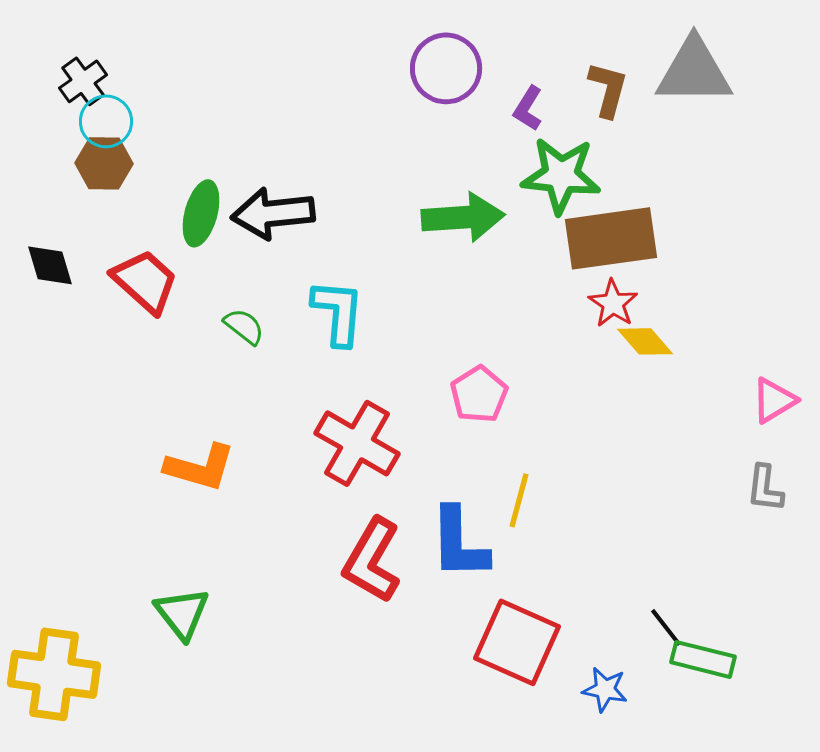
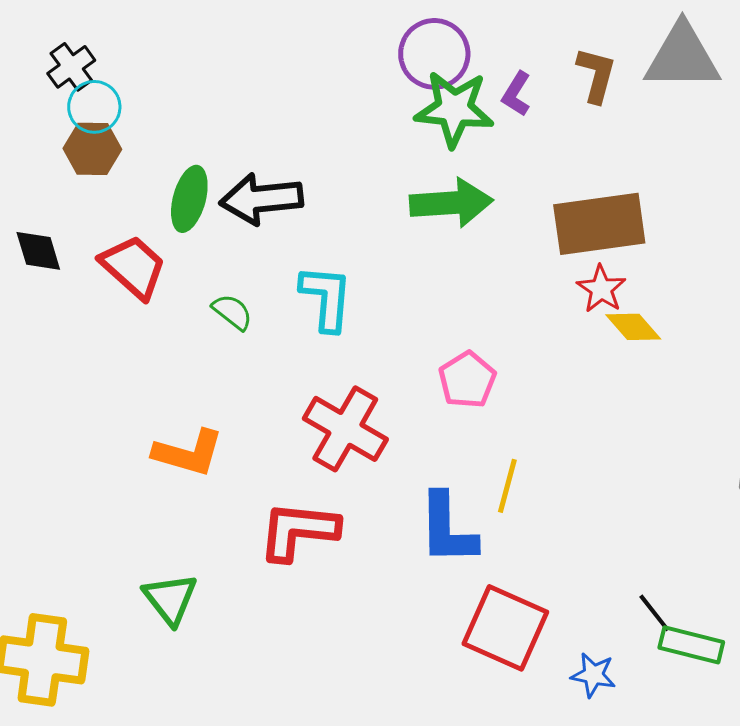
green star: (561, 175) -> (454, 109), moved
red L-shape: (372, 560) -> (298, 531), moved, turned 66

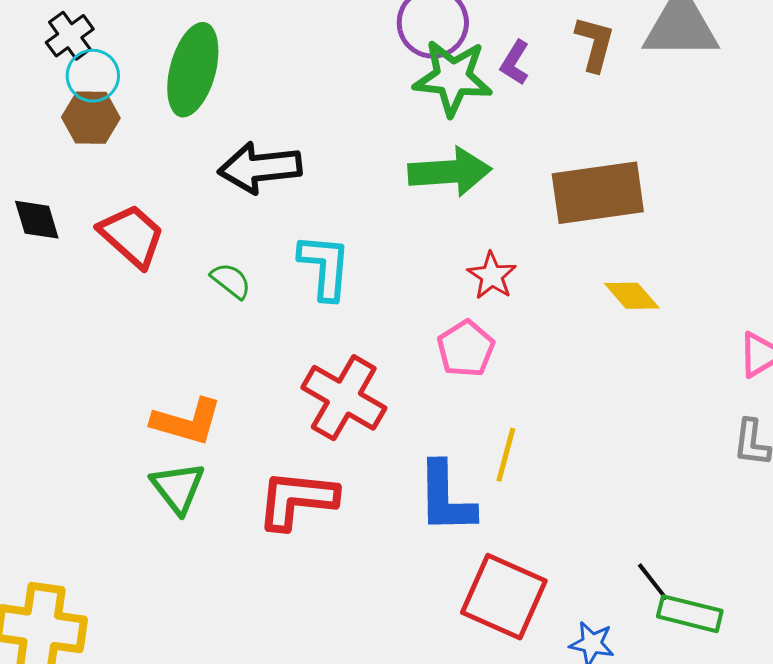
green ellipse: (189, 199) -> (193, 70), moved, size x1.4
red star: (601, 289) -> (492, 276), moved
green triangle: (170, 599) -> (178, 488), moved

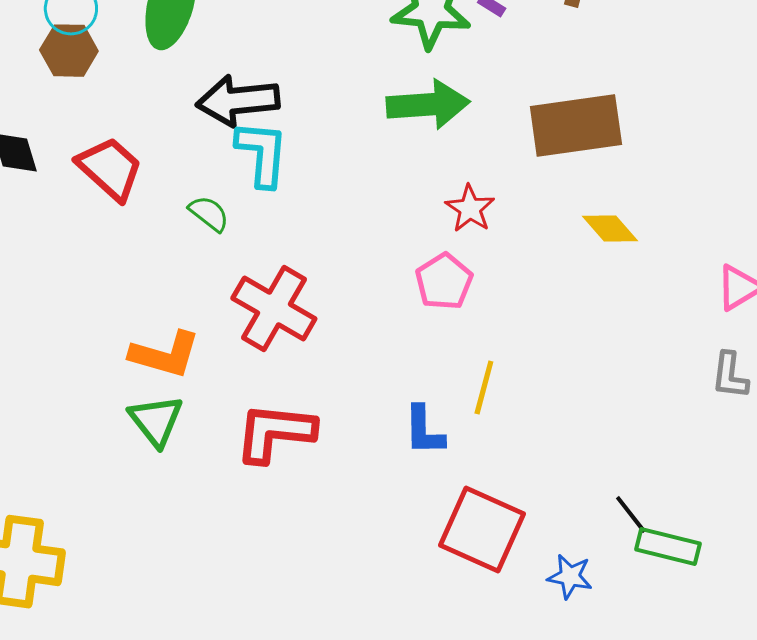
cyan L-shape: (325, 267) -> (262, 154), moved
red cross: (344, 398) -> (274, 309), moved
blue L-shape: (446, 498) -> (424, 431), size x0.7

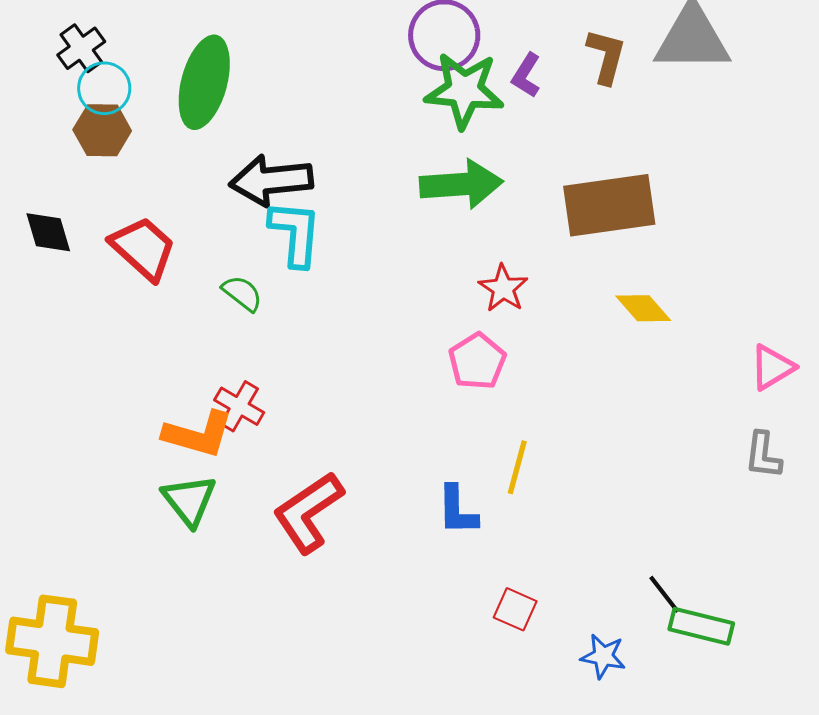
red cross: (274, 309) -> (239, 406), moved, size x0.6
red L-shape: (275, 433) -> (308, 512), turned -40
red square: (482, 530) -> (515, 609), size x0.5

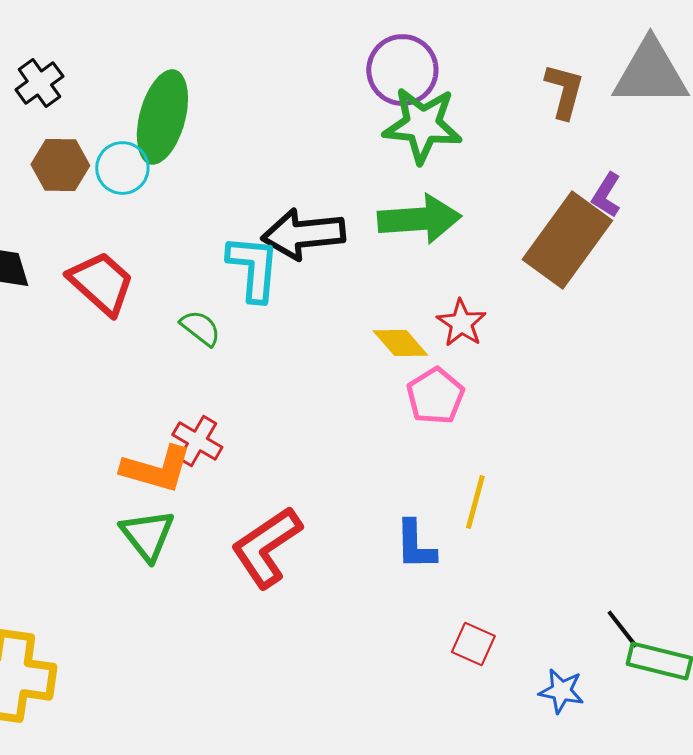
purple L-shape: (526, 75) -> (606, 195), moved
cyan circle: (104, 88) -> (122, 168), moved
black arrow: (271, 180) -> (303, 234), moved
brown rectangle: (609, 205) -> (567, 240), turned -46
yellow diamond: (643, 308) -> (400, 343), moved

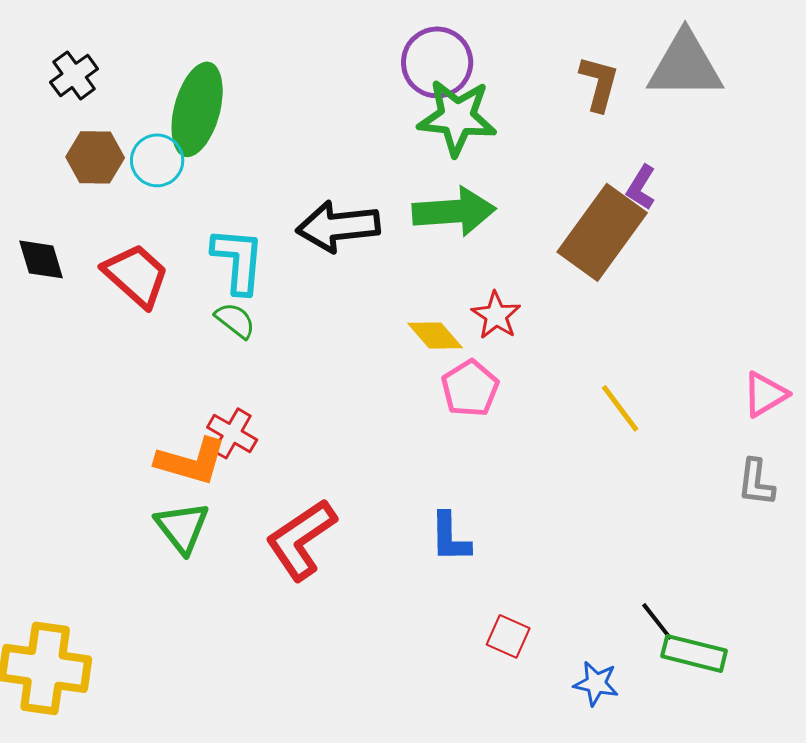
cyan L-shape: (253, 268) -> (238, 260), moved
yellow line: (475, 502) -> (620, 408), moved, turned -52

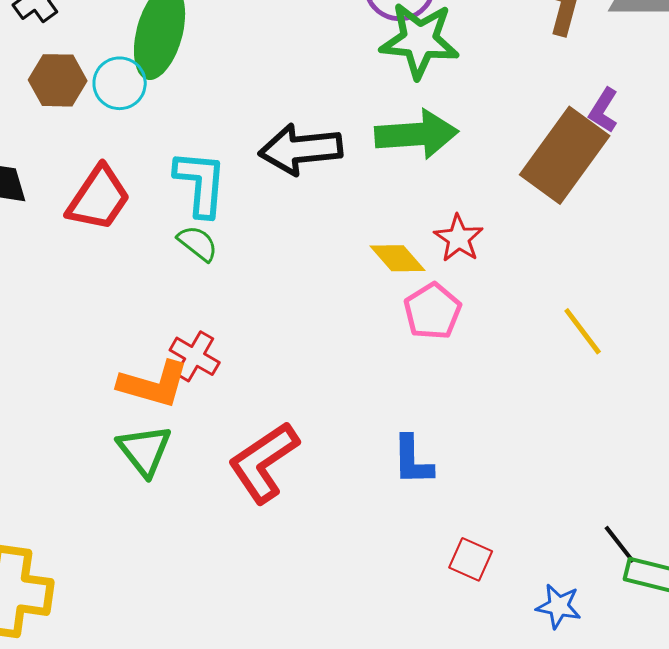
red trapezoid: (136, 275) -> (99, 198), turned 82

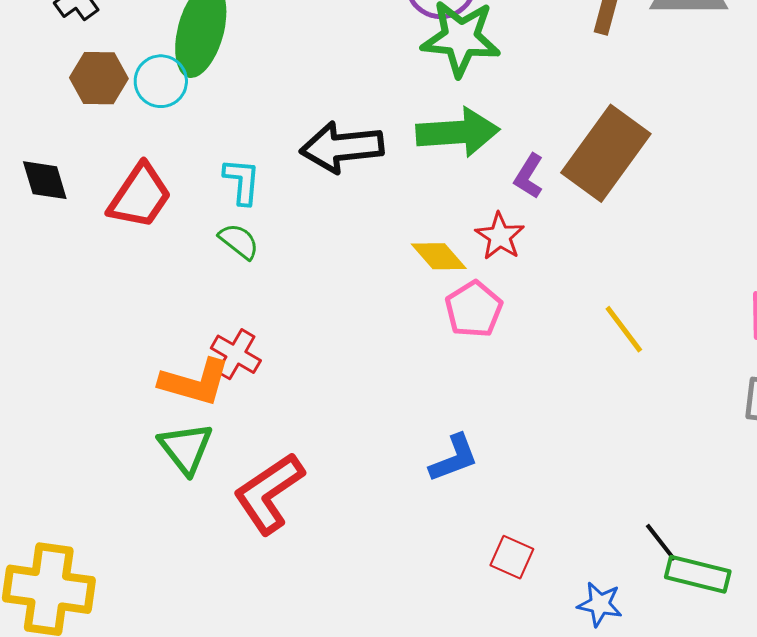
purple L-shape: (604, 110) -> (529, 176), moved
cyan L-shape: (201, 183) -> (242, 181), size x0.7
blue L-shape: (413, 460) -> (454, 458), turned -110
red L-shape: (264, 462) -> (269, 493), moved

